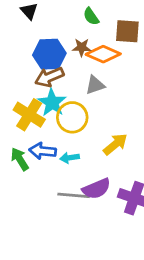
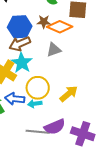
yellow circle: (72, 117) -> (38, 88), moved

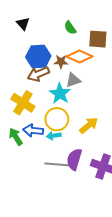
brown star: (44, 22) -> (61, 62), moved
cyan star: (22, 63) -> (60, 93), moved
purple semicircle: (55, 127) -> (74, 159), turned 130

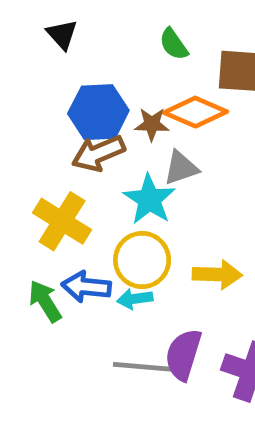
yellow arrow: (89, 125) -> (217, 275), turned 42

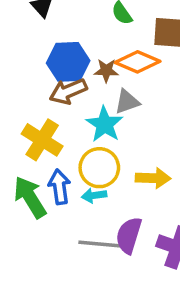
blue arrow: (86, 287) -> (59, 187), turned 76
green arrow: (45, 301) -> (30, 197), size x1.4

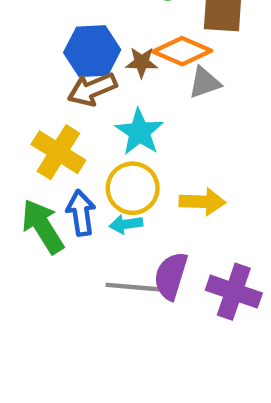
gray triangle: (127, 102) -> (205, 83), moved

